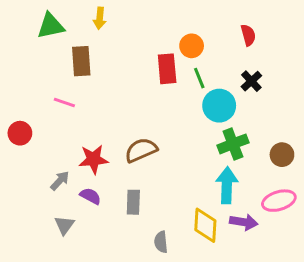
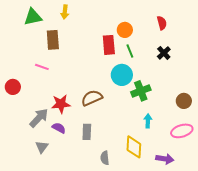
cyan circle: (219, 106) -> (122, 75), moved
green cross: (233, 144) -> (141, 91), moved
gray arrow: (60, 181) -> (39, 118), size x1.5
cyan arrow: (227, 185) -> (148, 121), size x0.6
purple arrow: (244, 222) -> (165, 159), moved

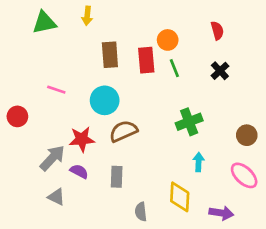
brown rectangle: (53, 40) -> (110, 55), moved
cyan circle: (122, 75) -> (105, 100), moved
pink ellipse: (182, 131) -> (244, 175), turned 60
gray triangle: (42, 147) -> (56, 197), turned -40

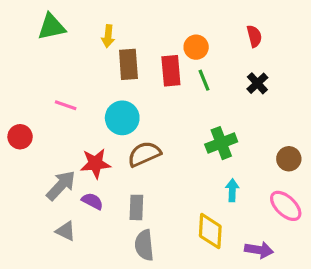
yellow arrow: (87, 16) -> (108, 36), moved
gray semicircle: (141, 212) -> (144, 245), moved, size x1.4

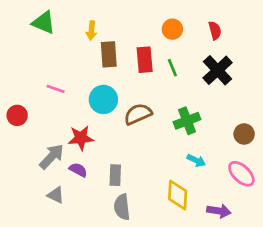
green triangle: (51, 27) -> (44, 23), turned 35
orange circle: (196, 47) -> (172, 29), moved
black cross: (257, 83) -> (218, 70), size x1.6
brown semicircle: (144, 154) -> (138, 114), moved
cyan arrow: (232, 190) -> (196, 161), turned 114

